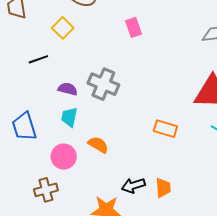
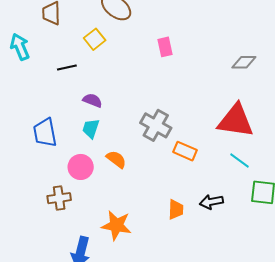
gray cross: (103, 84) -> (156, 125), moved
black arrow: (133, 186) -> (211, 202), moved

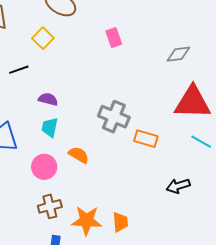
gray diamond: (244, 62) -> (178, 54), moved
brown cross: (59, 198) -> (50, 206), moved
orange trapezoid: (176, 210) -> (120, 222), moved

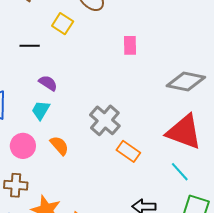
yellow square: (43, 38) -> (63, 24), turned -30
gray diamond: (178, 54) -> (186, 82), size x1.5

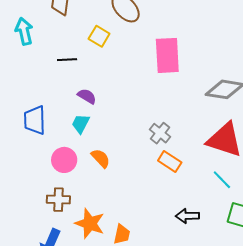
pink rectangle: (130, 45) -> (167, 55), size x1.8
gray cross: (105, 120) -> (160, 133), moved, size x0.7

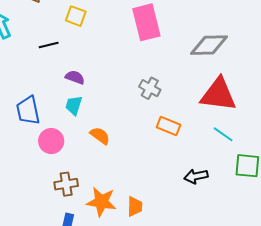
gray cross: (160, 133) -> (150, 88), moved
pink circle: (64, 160) -> (51, 141), moved

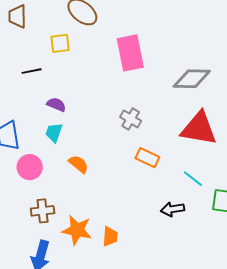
yellow square: (76, 16) -> (60, 43), turned -30
cyan line: (223, 134) -> (193, 179), moved

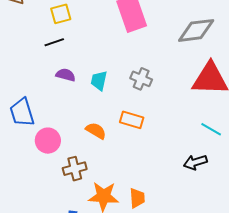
black line: (32, 71) -> (54, 42), moved
cyan trapezoid: (54, 133) -> (99, 81), moved
orange rectangle: (147, 158) -> (132, 120), moved
brown cross: (43, 211) -> (75, 169), moved

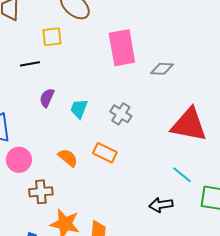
gray diamond: (196, 30) -> (162, 69), moved, size x0.6
black line: (54, 42) -> (30, 64), moved
purple semicircle: (66, 75) -> (47, 98), turned -90

